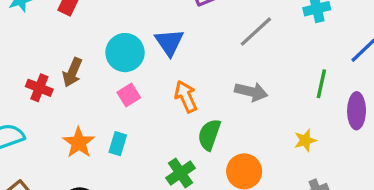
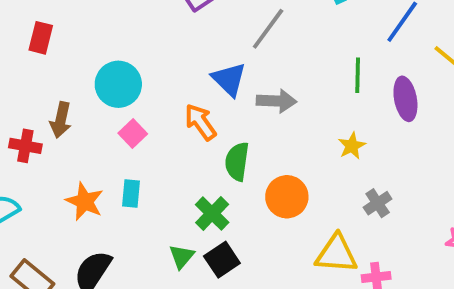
blue triangle: (169, 42) -> (229, 79), moved

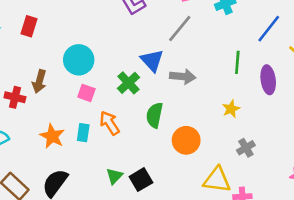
orange arrow: (200, 122) -> (110, 123), moved
pink square: (133, 134) -> (86, 93), turned -30
green cross: (212, 214) -> (128, 83), moved

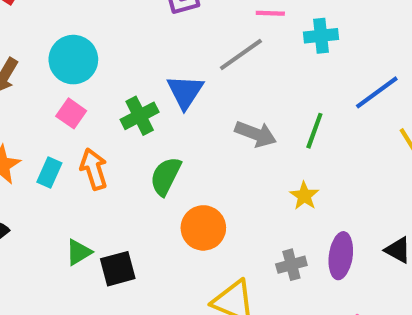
gray arrow: (183, 77) -> (256, 134), moved
purple ellipse: (268, 80) -> (341, 256), moved
yellow star: (231, 109) -> (304, 196), moved, turned -30

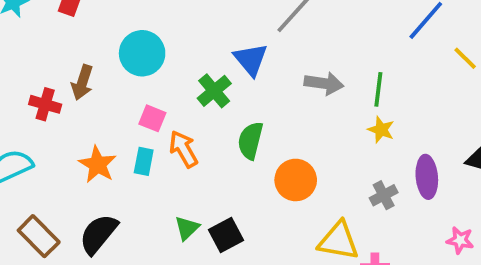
pink square: (71, 113) -> (152, 118), moved
green line: (314, 131) -> (378, 89), moved

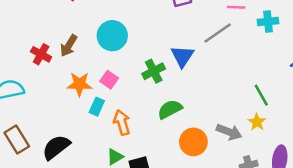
gray arrow: (324, 83) -> (229, 132), moved
green line: (378, 89) -> (261, 95), turned -50
green semicircle: (250, 141) -> (170, 109), turned 35
orange arrow: (183, 149) -> (122, 122), moved
orange star: (98, 165) -> (79, 84), moved, turned 30

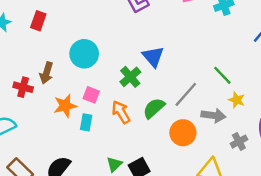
gray line: (218, 33) -> (186, 94), moved
green line: (261, 95) -> (222, 75), moved
orange arrow: (122, 122) -> (121, 112), moved

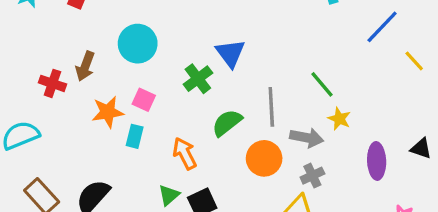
gray line: (186, 94) -> (271, 107), turned -48
orange arrow: (121, 112) -> (185, 153), moved
gray cross: (239, 142) -> (312, 176), moved

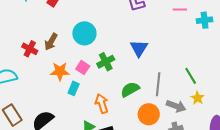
green cross: (198, 79) -> (106, 62), moved

